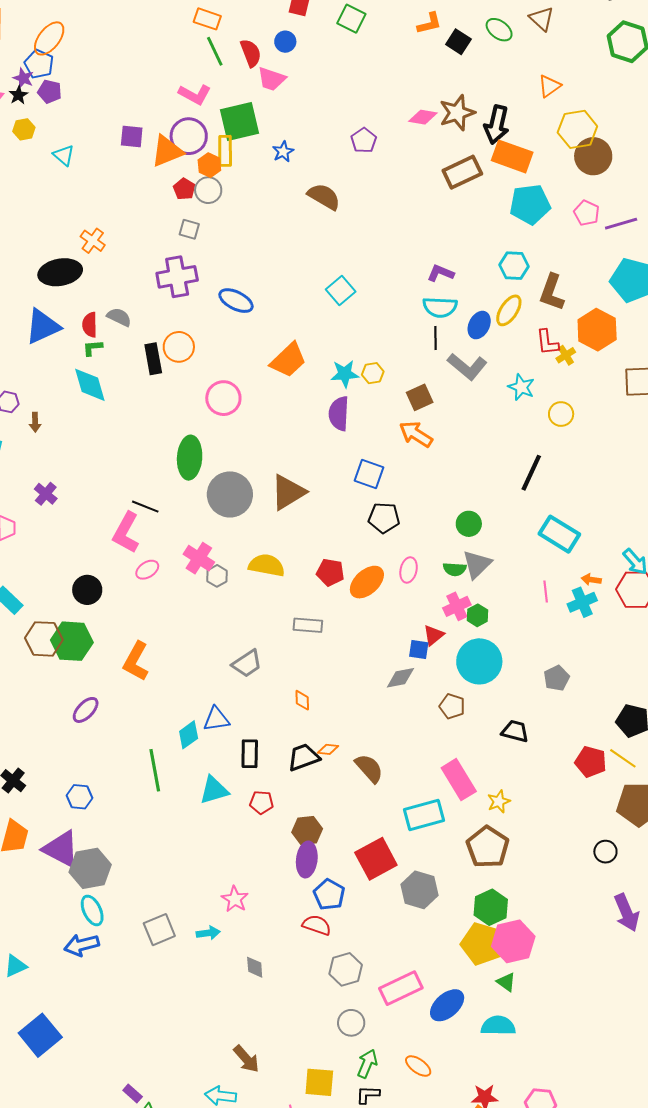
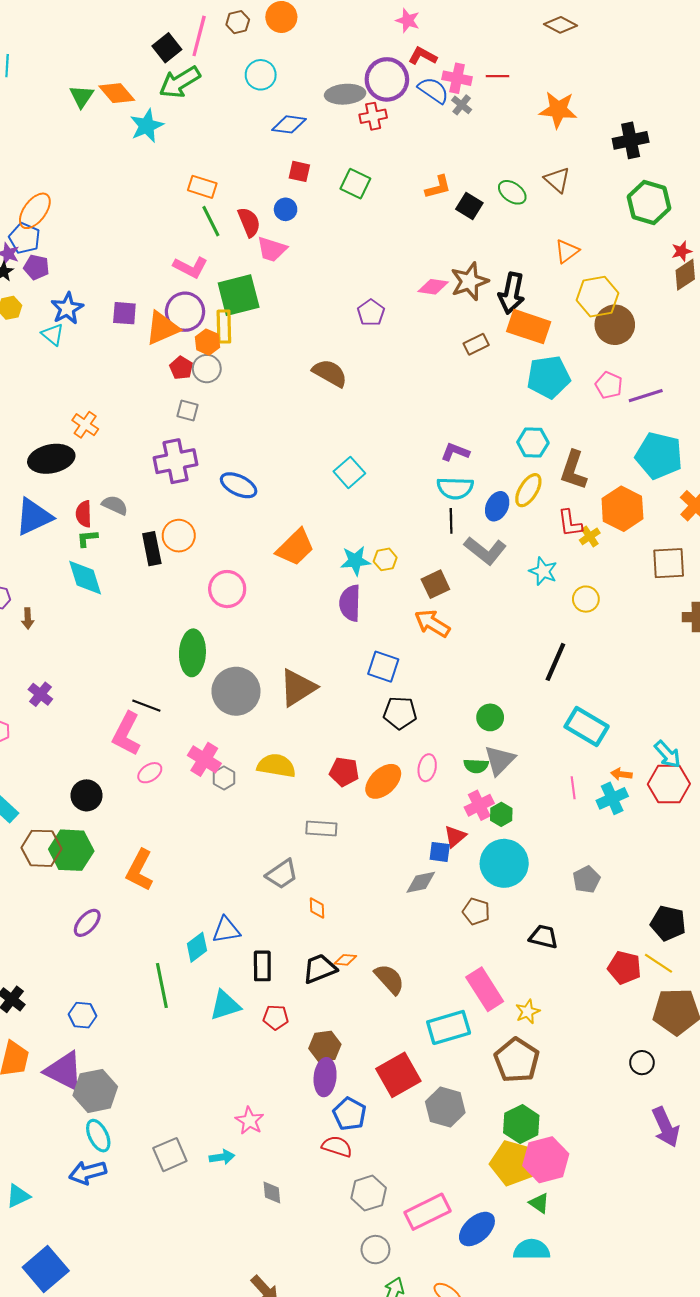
blue star: (283, 152) -> (67, 308), moved, size x1.4
brown rectangle: (462, 172) -> (476, 344), size x0.6
gray trapezoid: (247, 663) -> (282, 874), moved

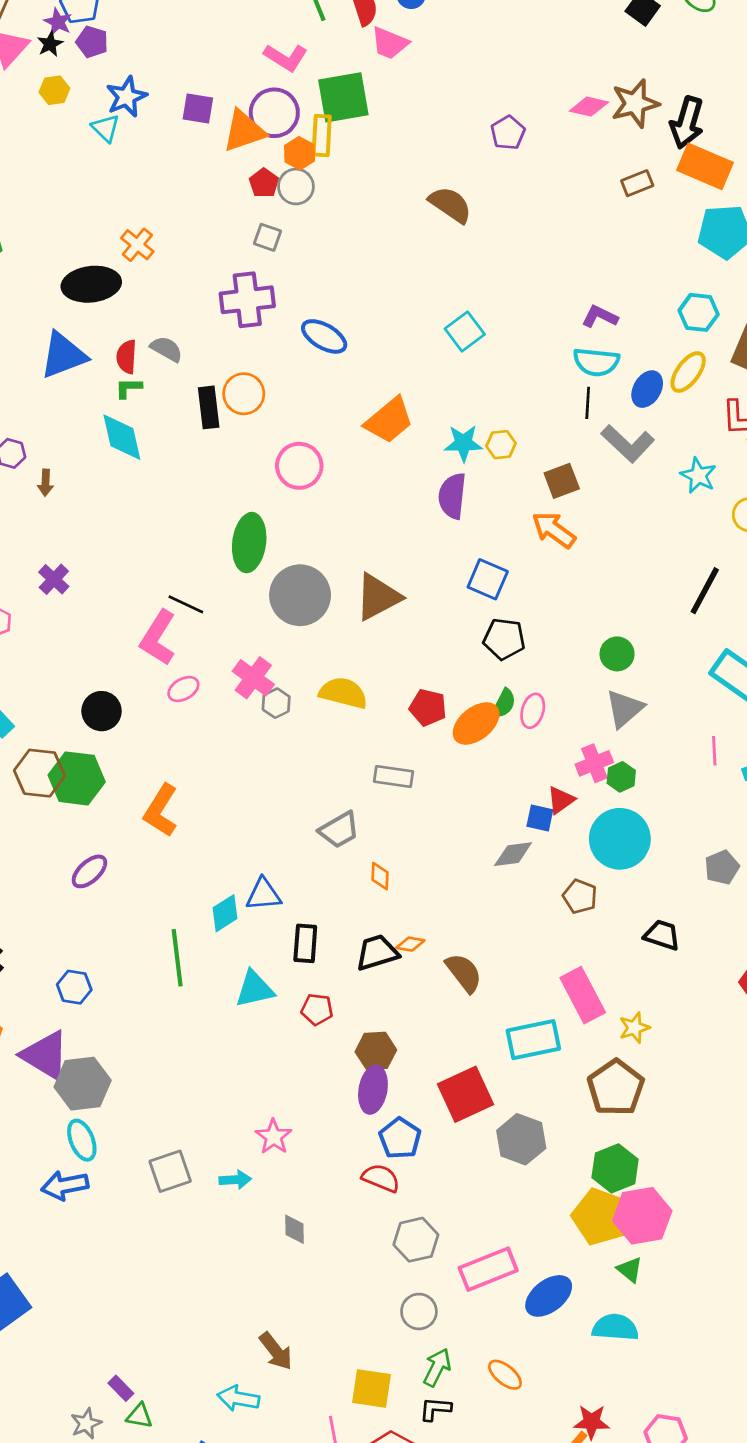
green semicircle: (476, 766) -> (504, 704), moved, turned -70

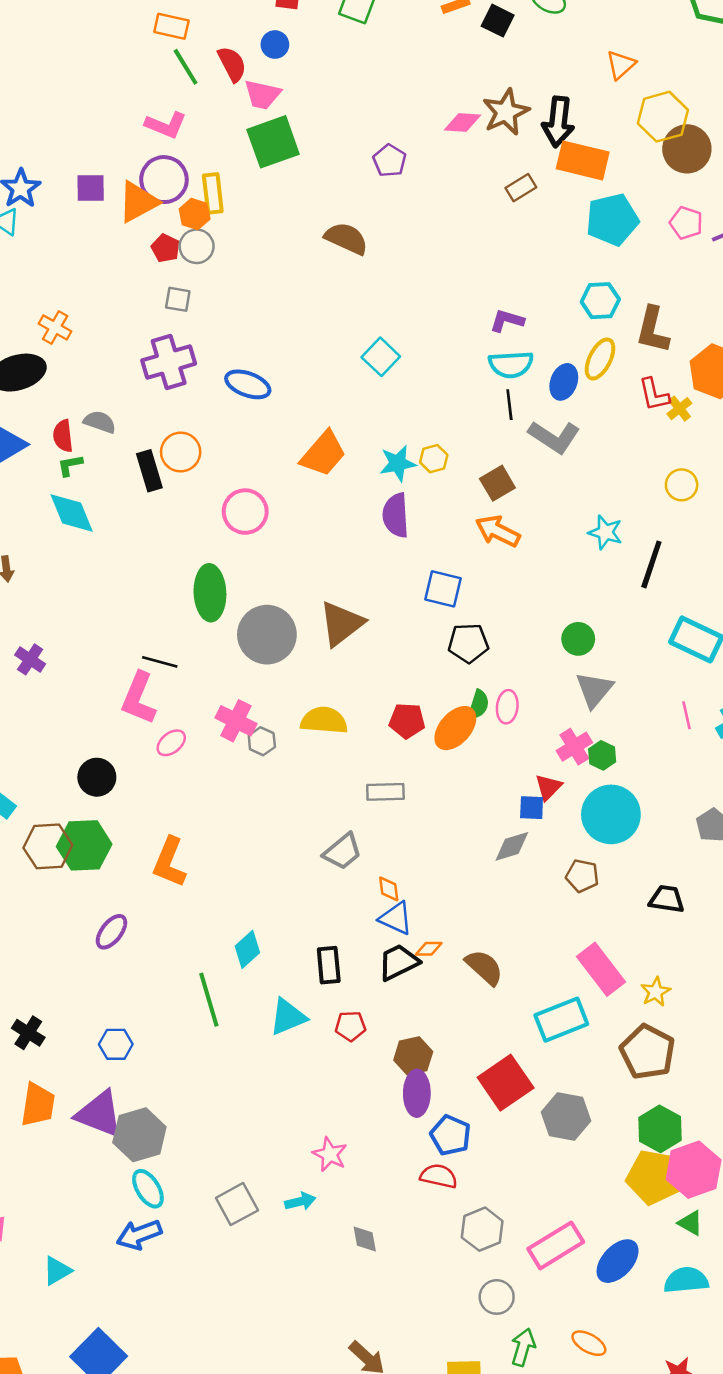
green square: (343, 97) -> (273, 142), moved
cyan star: (698, 475) -> (605, 532), moved
blue triangle: (263, 894) -> (396, 918), moved, turned 39

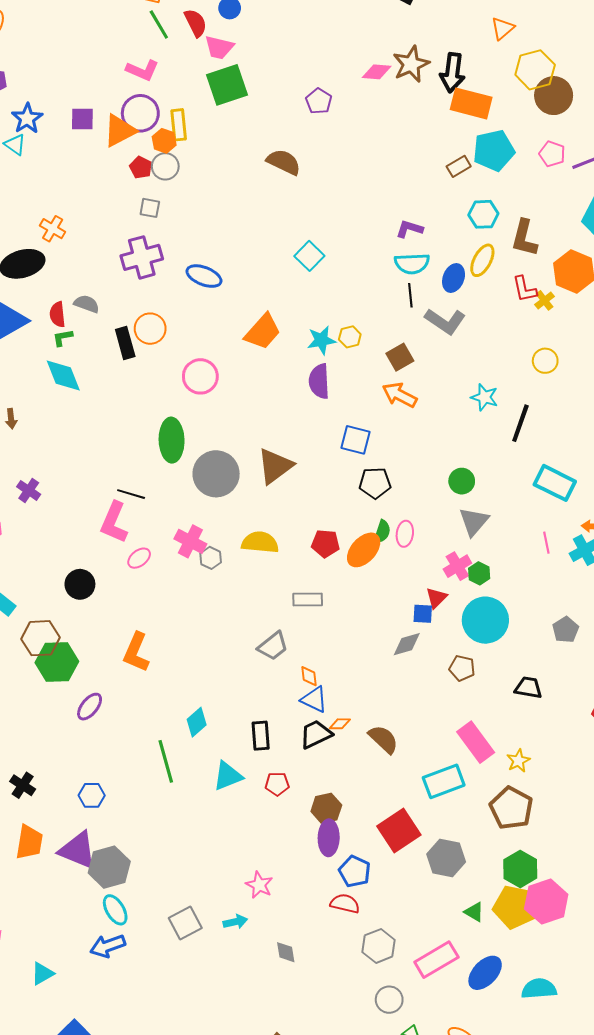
brown rectangle: (521, 188) -> (459, 166), moved
green hexagon: (84, 845) -> (57, 662), moved
green triangle: (690, 1223) -> (474, 912), moved

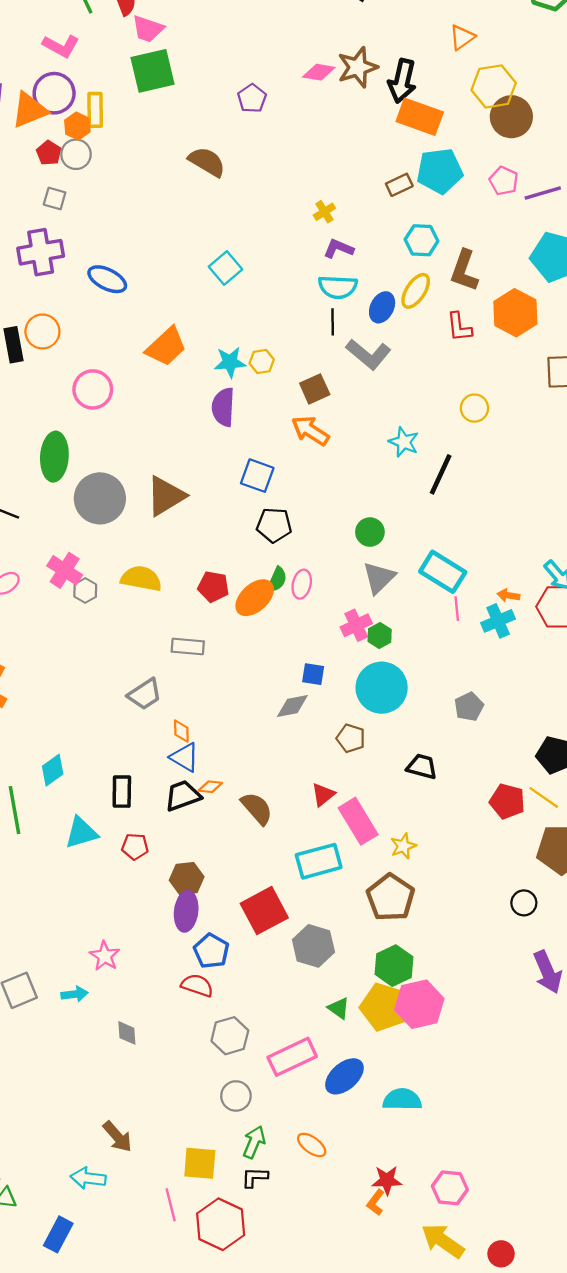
yellow cross: (545, 300) -> (324, 212), moved
cyan rectangle: (555, 483) -> (443, 572), moved
red triangle: (436, 598) -> (323, 795), moved

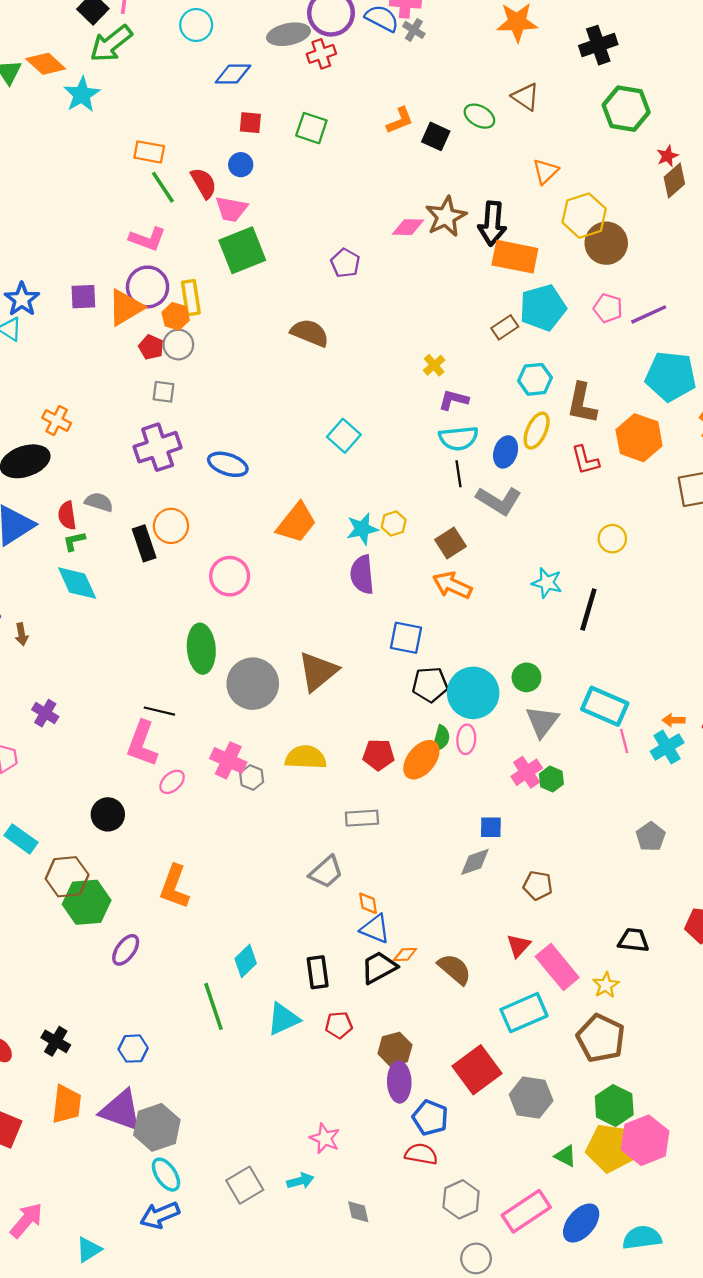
cyan circle: (382, 688) -> (473, 693), moved
black trapezoid: (422, 767) -> (633, 940), moved

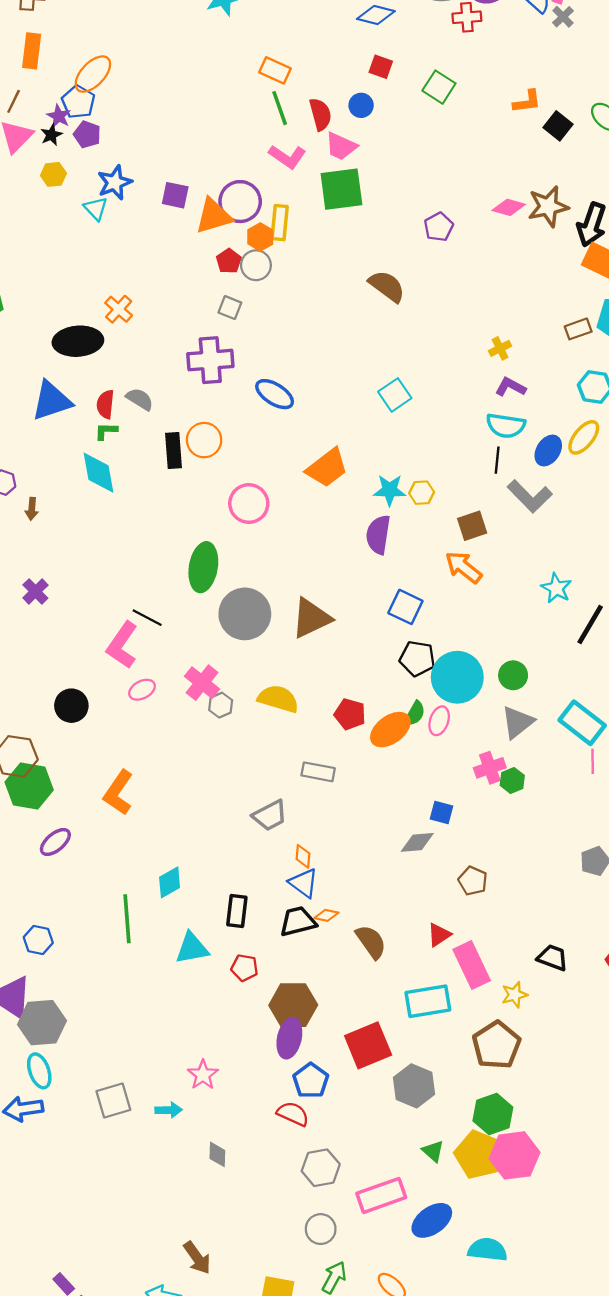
pink L-shape: (147, 239) -> (287, 157), moved
brown hexagon: (395, 1049) -> (293, 1005), size x1.4

